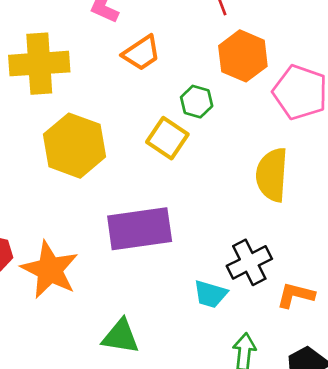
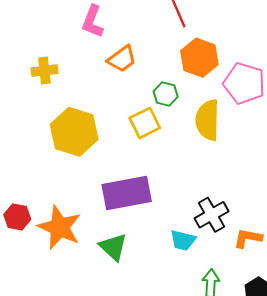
yellow cross: (39, 64) -> (44, 71), size x0.6
yellow square: (167, 138) -> (145, 123), turned 32
yellow semicircle: (272, 175) -> (208, 120), moved
green triangle: (121, 336) -> (113, 247), moved, turned 36

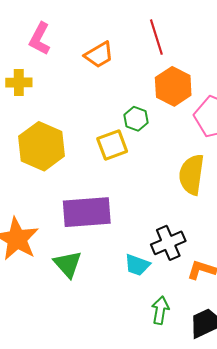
pink L-shape: (93, 21) -> (40, 39), moved
orange trapezoid: (122, 59) -> (99, 55), moved
yellow semicircle: (208, 120) -> (192, 175), moved

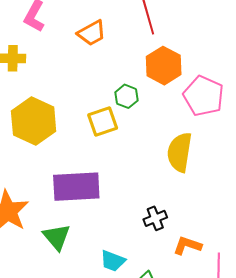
black cross: (168, 243) -> (155, 218), size x0.7
cyan trapezoid: (137, 265) -> (113, 261), moved

